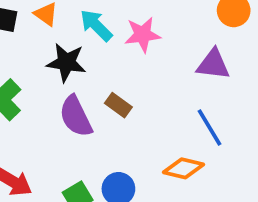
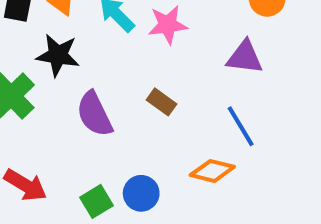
black star: (66, 62) -> (58, 55), moved
brown rectangle: (118, 105) -> (161, 102), moved

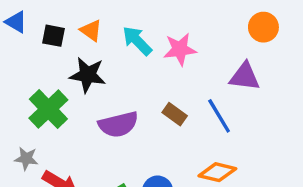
purple semicircle: (94, 114) -> (118, 124), turned -78
blue line: (241, 126) -> (219, 116), moved

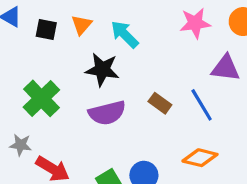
orange triangle: (91, 31) -> (81, 25), turned 35
pink star: (180, 49) -> (195, 23), moved
black star: (88, 75) -> (102, 70), moved

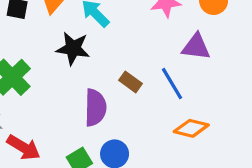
purple semicircle: (107, 113) -> (95, 108), moved, turned -75
orange diamond: (200, 158) -> (191, 128), moved

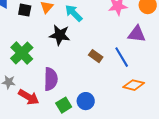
purple semicircle: (95, 108) -> (51, 79), moved

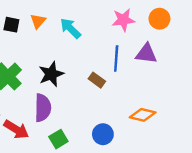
black star: (60, 35) -> (51, 74), moved, turned -30
blue line: (122, 57) -> (116, 58), moved, turned 35
blue circle: (86, 101) -> (103, 134), moved

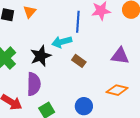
cyan arrow: (70, 28) -> (62, 42), moved, turned -60
purple triangle: (146, 54) -> (120, 56), moved
blue line: (116, 58) -> (78, 22), moved

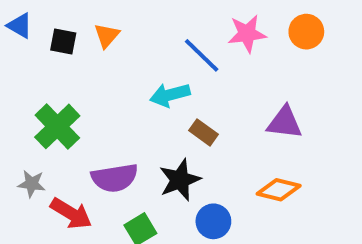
blue line: (78, 22) -> (202, 55), turned -50
black star: (41, 56) -> (180, 180), moved
purple semicircle: (34, 84) -> (115, 178), turned 80

